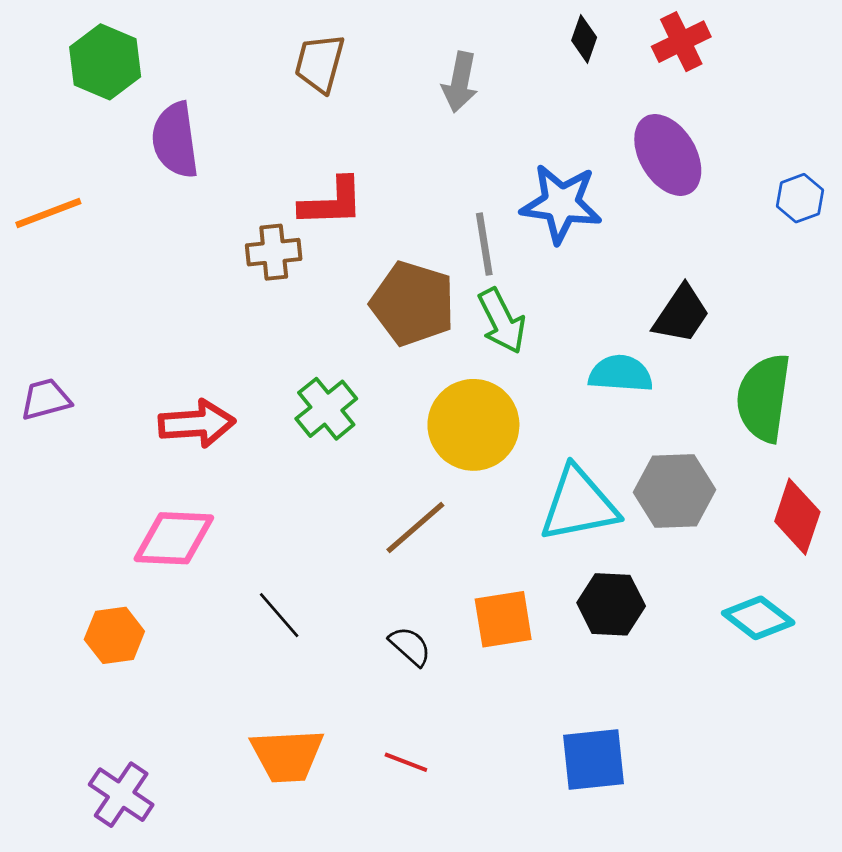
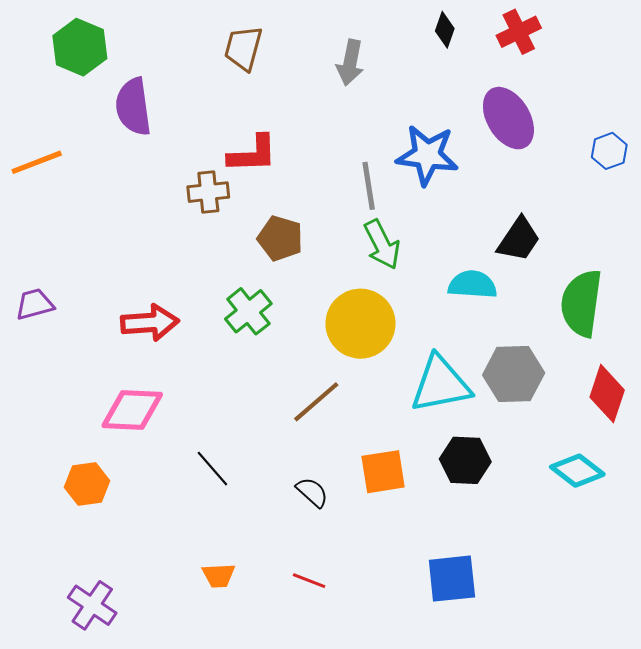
brown pentagon: (413, 303) -> (280, 238), moved, size x0.7
orange trapezoid: (287, 756) -> (219, 575), size x0.6

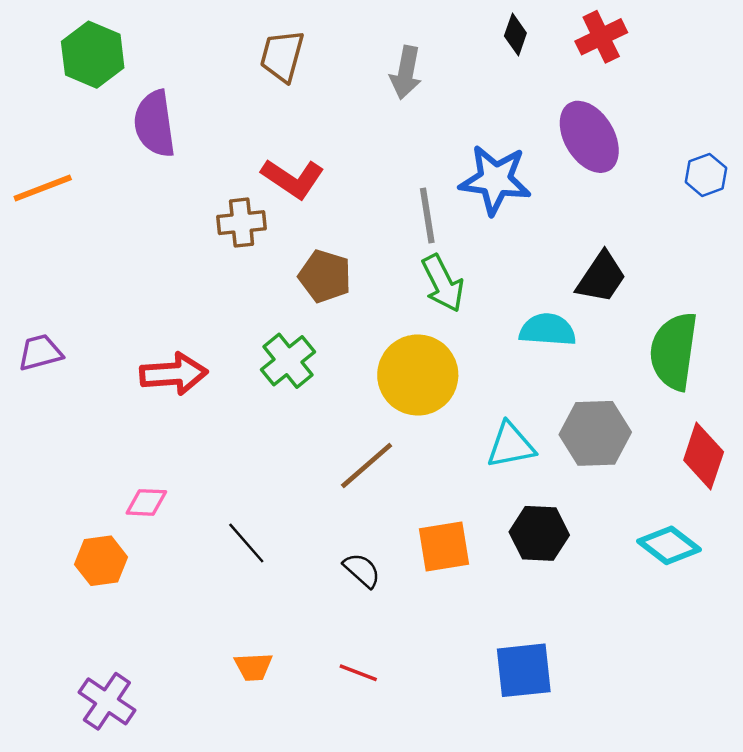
red L-shape: (253, 154) -> (293, 179), turned 36
cyan triangle: (441, 384) -> (511, 445), size x0.7
pink diamond: (132, 410) -> (146, 502), moved, size x0.6

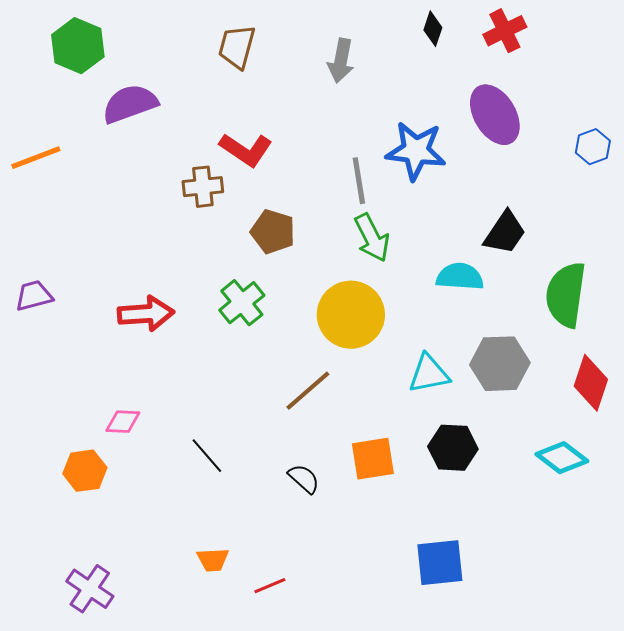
purple semicircle: (155, 124) -> (130, 104), turned 78
red line: (358, 673) -> (270, 586), moved, turned -44

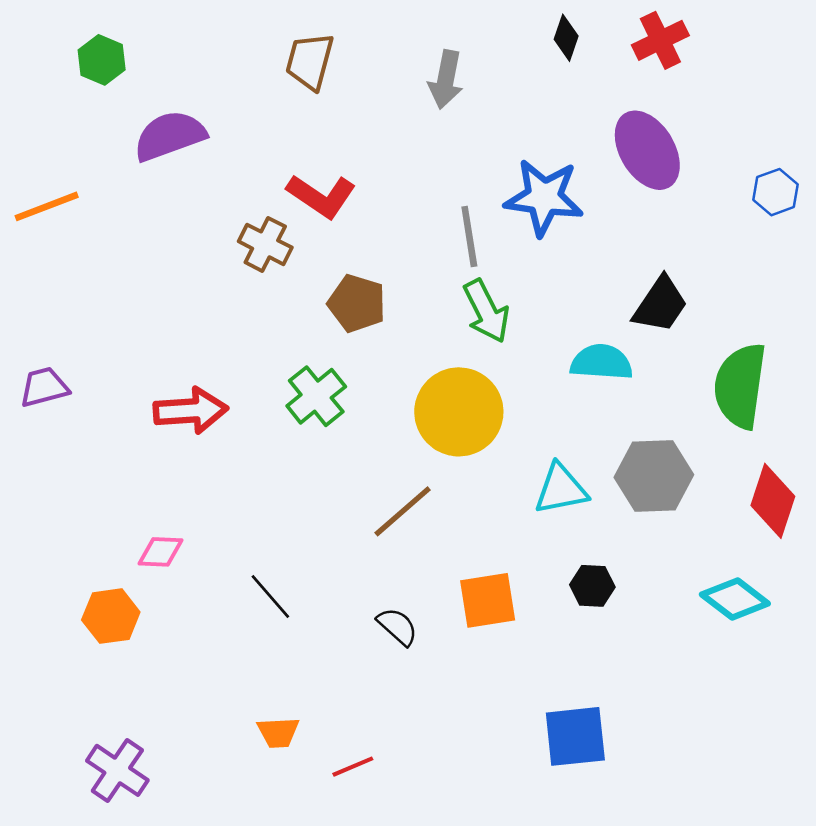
green hexagon: (78, 46) -> (102, 60), size x0.7
brown cross: (203, 187) -> (265, 244), turned 33
black hexagon: (453, 448) -> (592, 586), size x0.7

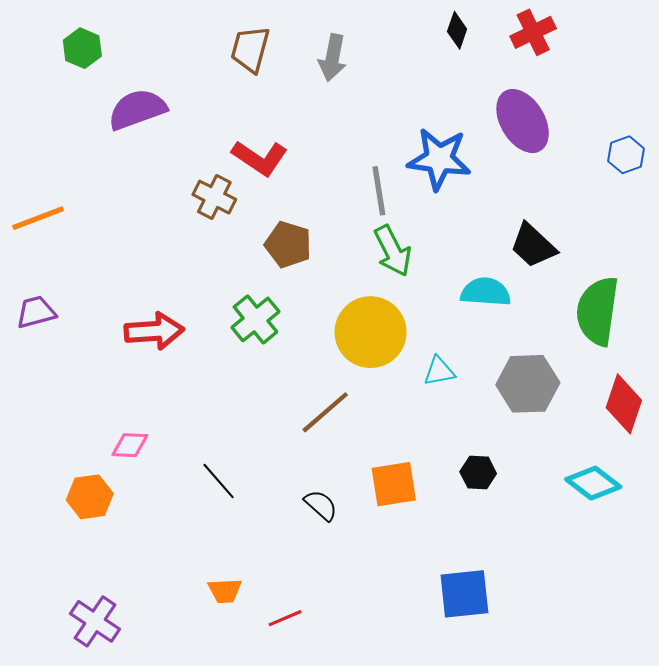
gray arrow: (446, 80) -> (333, 58), moved
orange line: (47, 206) -> (38, 218), moved
black trapezoid: (660, 305) -> (533, 246), turned 99
cyan triangle: (561, 489) -> (439, 371), moved, size x0.7

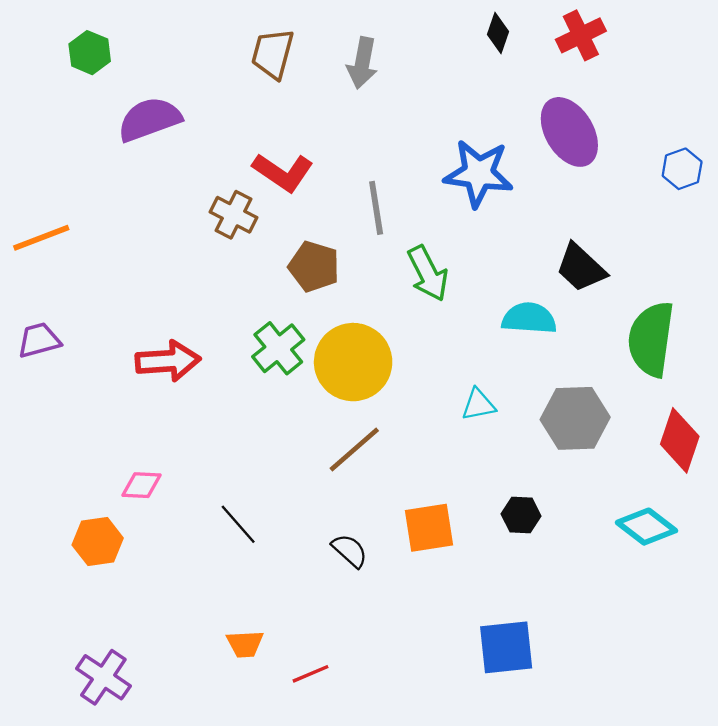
gray line: (379, 191) -> (376, 208), moved
yellow circle: (371, 332) -> (353, 362), moved

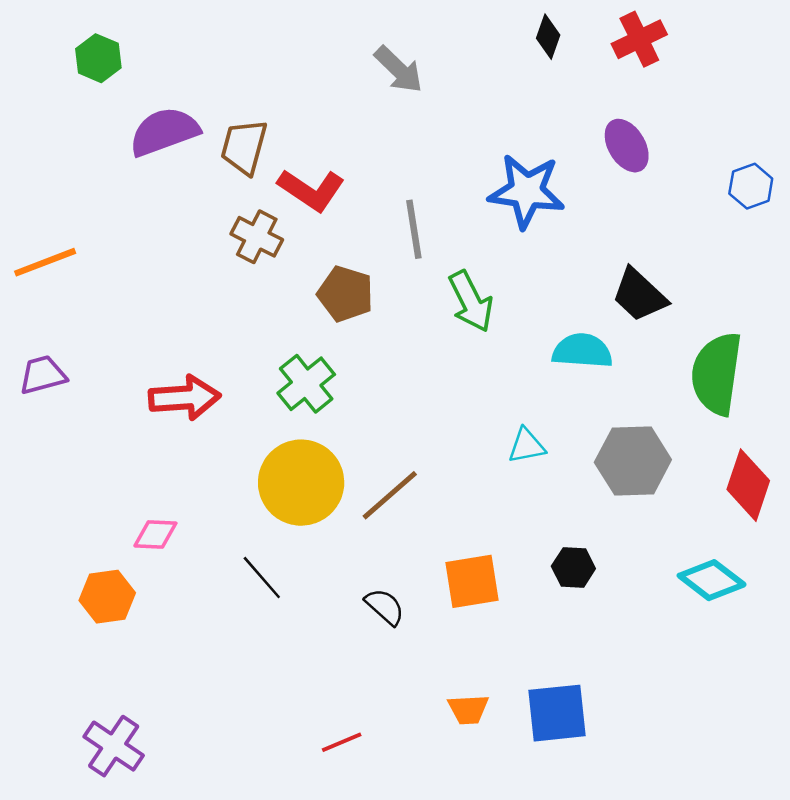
brown trapezoid: (273, 54) -> (244, 147), moved
gray arrow: (362, 63) -> (399, 70), turned -57
purple ellipse: (569, 132) -> (627, 146), size x0.7
yellow circle: (353, 362) -> (301, 483), moved
orange trapezoid: (245, 644) -> (468, 709), moved

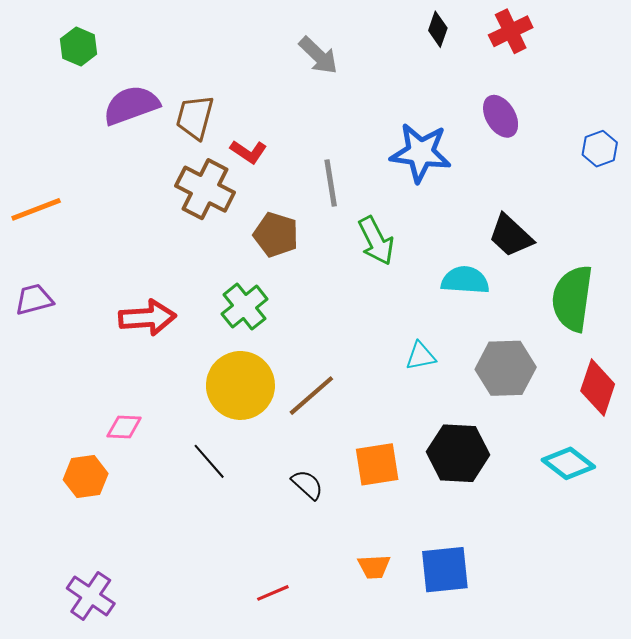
red L-shape: (311, 190) -> (249, 152), size x0.7
brown cross: (257, 237) -> (205, 189), size x1.4
black hexagon: (573, 567) -> (458, 453), size x1.8

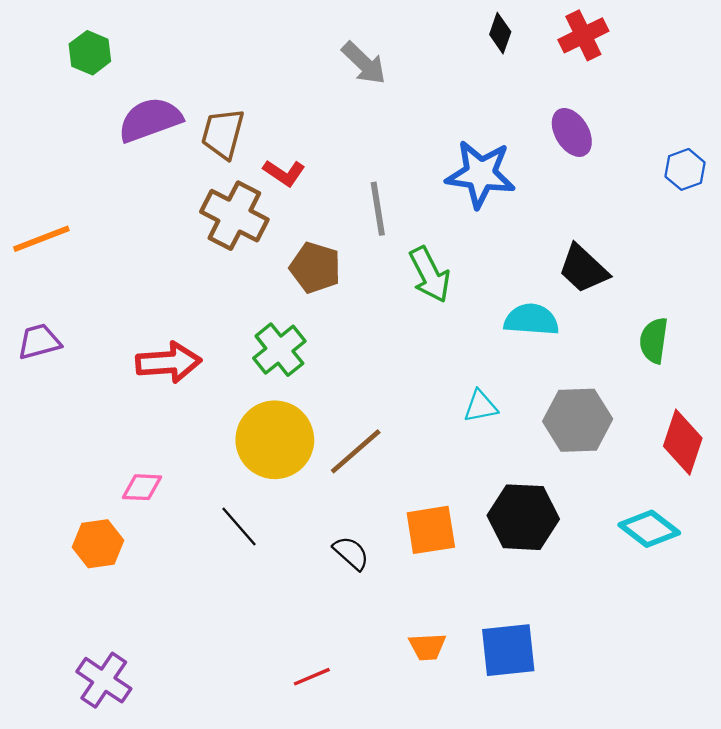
green semicircle: (572, 298) -> (654, 340), size x0.6

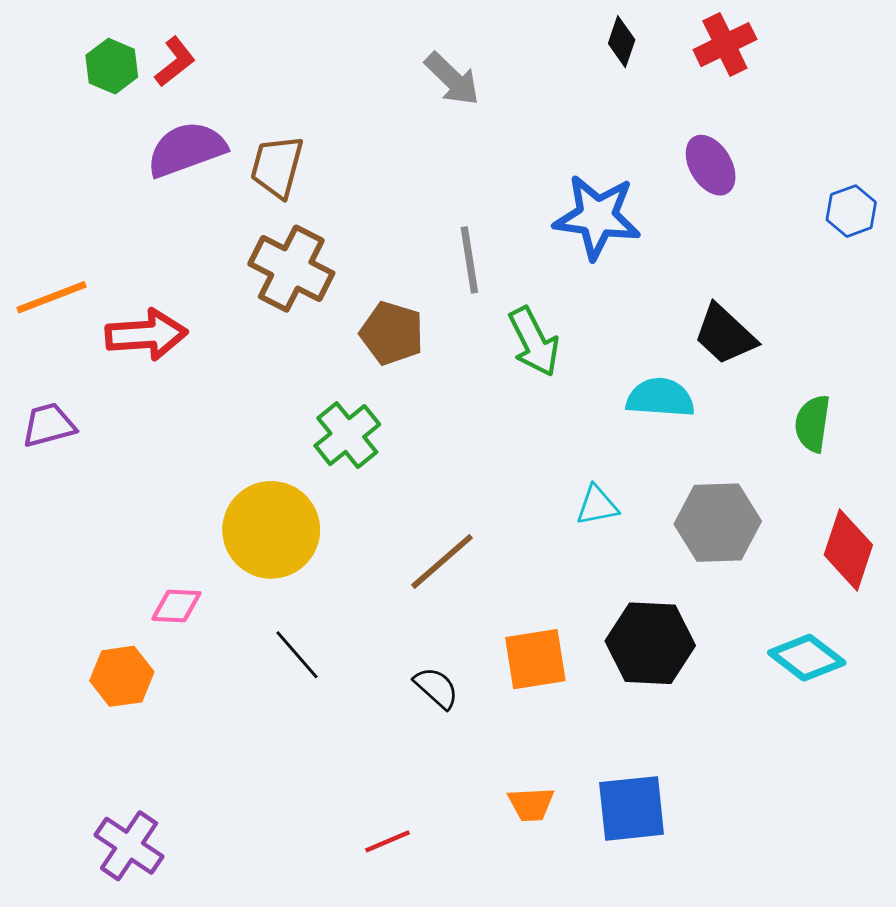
red L-shape: (284, 173) -> (175, 62), moved, turned -72
red arrow: (169, 362) -> (146, 335), moved
yellow circle: (275, 440) -> (271, 530), moved

